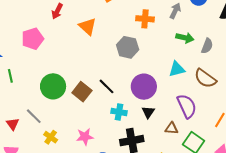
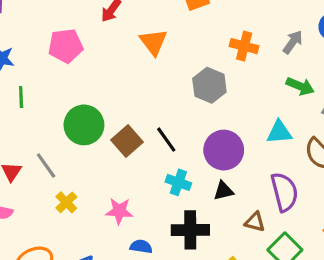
black triangle: (148, 112) -> (223, 191), turned 32

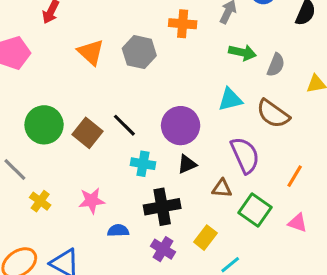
orange triangle: (153, 42) -> (91, 52), moved
gray hexagon: (209, 85) -> (139, 52), moved

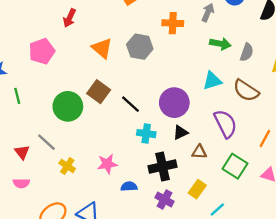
brown square: (87, 133) -> (99, 92), moved
brown triangle: (222, 188) -> (199, 152), moved

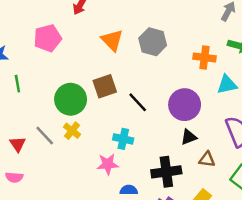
orange cross: (173, 23) -> (204, 57), moved
brown square: (99, 92) -> (105, 86), turned 30
cyan cross: (146, 134) -> (123, 139), moved
yellow cross: (67, 166) -> (72, 131), moved

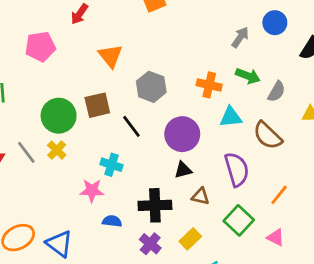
gray hexagon: (153, 42) -> (151, 87), moved

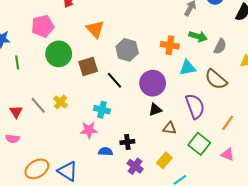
green circle: (59, 116) -> (59, 54), moved
black cross: (155, 205) -> (127, 142), moved, size x0.6

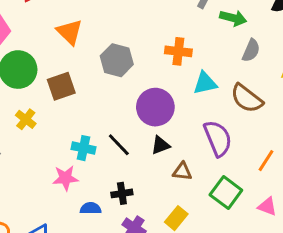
green arrow: (198, 36) -> (233, 18), moved
black line: (115, 80) -> (119, 145), moved
yellow cross: (60, 102) -> (26, 119), moved

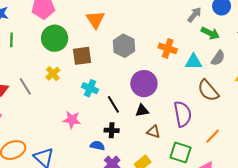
cyan triangle: (205, 83) -> (194, 62), moved
cyan cross: (83, 148) -> (90, 88), moved
black cross: (122, 193) -> (112, 130), moved
green square: (226, 193) -> (180, 152), turned -30
blue semicircle: (91, 208) -> (97, 146), moved

